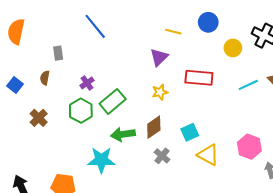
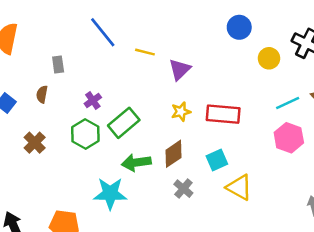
yellow line: (173, 32) -> (145, 52), moved
red rectangle: (199, 78) -> (223, 114), moved
pink hexagon: (249, 147) -> (289, 138), moved

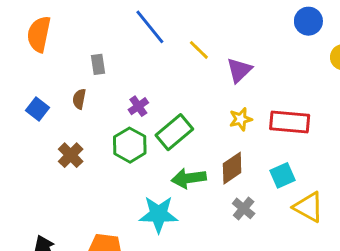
yellow line: (145, 52) -> (199, 50), turned 30

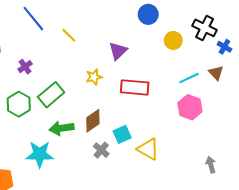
purple triangle: (239, 70) -> (118, 51), moved
purple cross: (138, 106) -> (25, 67), moved
yellow star: (241, 119) -> (94, 77), moved
cyan square: (282, 175) -> (122, 134), moved

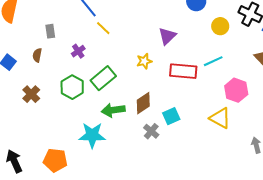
yellow line: (69, 35) -> (103, 28), moved
cyan line: (189, 78) -> (213, 61), moved
yellow triangle: (148, 149) -> (220, 118), moved

